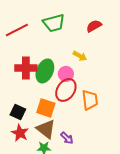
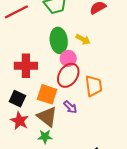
red cross: (26, 68) -> (26, 66), moved
green ellipse: (45, 71) -> (59, 40), moved, turned -30
purple arrow: (67, 138) -> (70, 107), moved

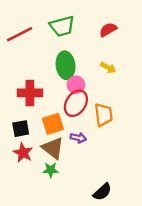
yellow arrow: (83, 39) -> (108, 68), moved
orange square: (47, 94) -> (53, 124), turned -36
black square: (17, 99) -> (21, 129), turned -35
purple arrow: (70, 107) -> (78, 138), turned -32

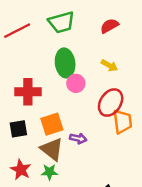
red ellipse: (76, 103) -> (111, 103), moved
orange trapezoid: (103, 115) -> (123, 122), moved
red star: (23, 153) -> (21, 170), moved

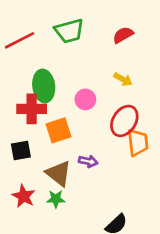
green ellipse: (65, 63) -> (44, 86), moved
orange square: (52, 124) -> (58, 130), moved

